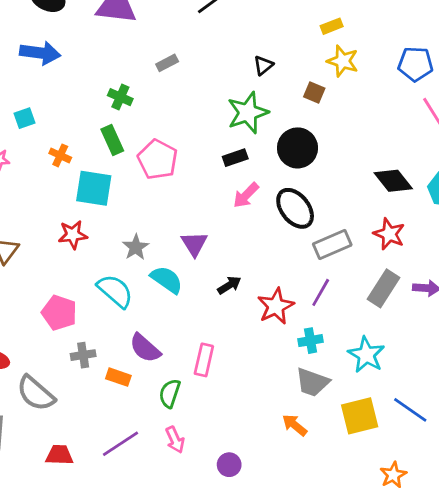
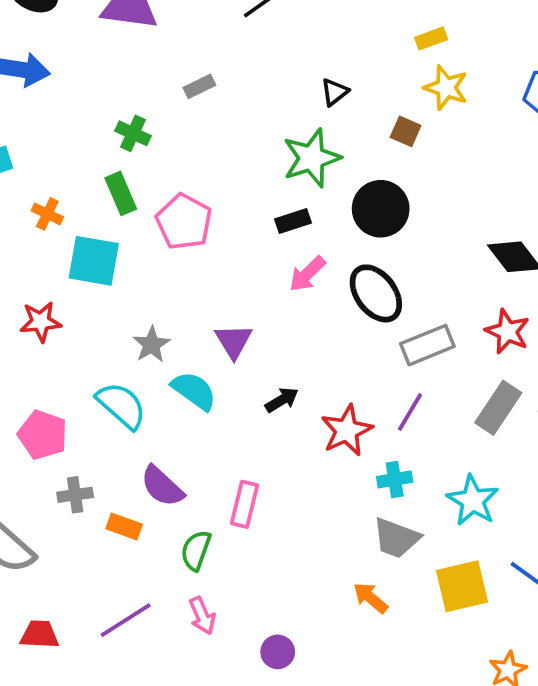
red star: (73, 235) -> (41, 322), moved

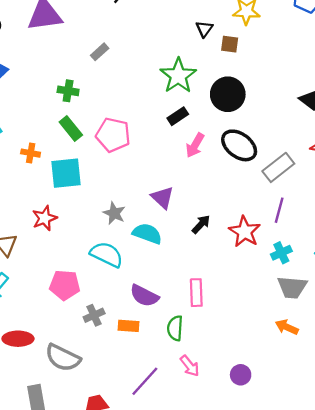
black triangle: (335, 92) -> (204, 29), moved

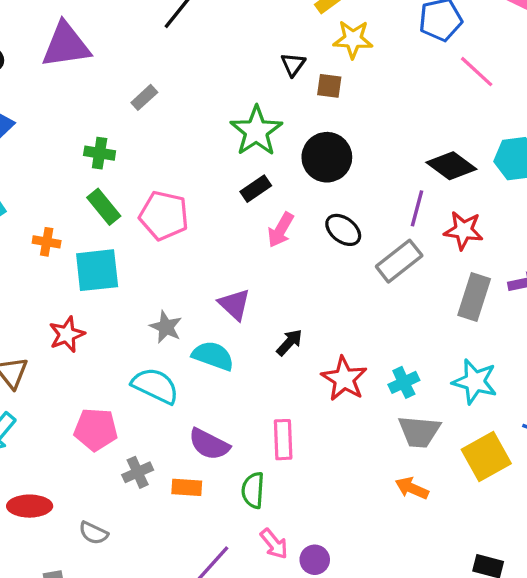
black ellipse: (239, 145) -> (343, 230), size x0.7
purple line: (279, 210) -> (417, 208), moved
red star: (245, 232) -> (344, 379), moved
gray semicircle: (63, 358) -> (93, 533), size x0.6
purple circle: (241, 375) -> (315, 560), moved

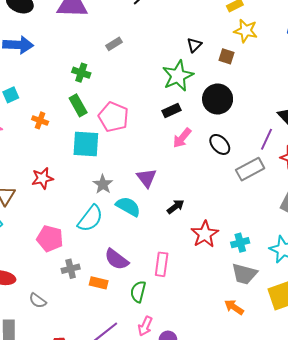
black triangle: (293, 64) -> (194, 45), moved
cyan square: (97, 270) -> (86, 144), moved
cyan semicircle: (155, 386) -> (90, 219), turned 92
pink arrow: (274, 544) -> (145, 326), turned 54

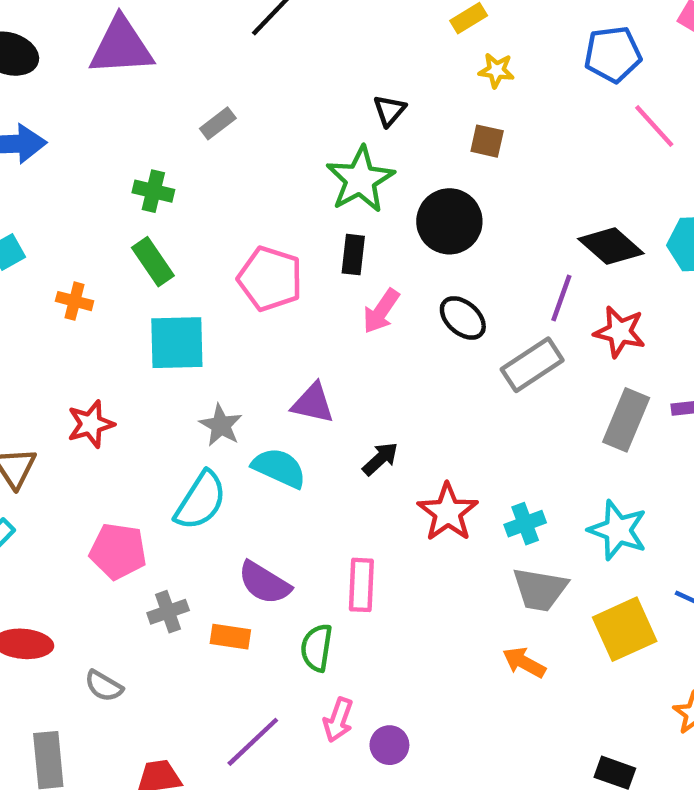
yellow star: (246, 31) -> (496, 70), size x0.7
brown square: (227, 56) -> (487, 141), moved
black rectangle: (171, 110) -> (353, 255), turned -54
pink pentagon: (113, 117) -> (270, 279), moved
purple triangle: (147, 178) -> (313, 403), turned -35

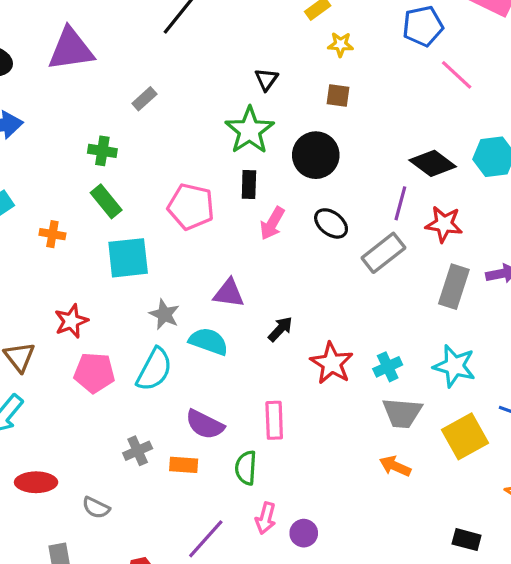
pink pentagon: (118, 551) -> (94, 373), moved

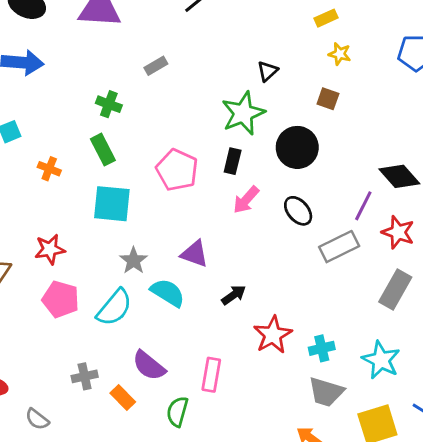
orange rectangle: (184, 465) -> (123, 397), turned 30

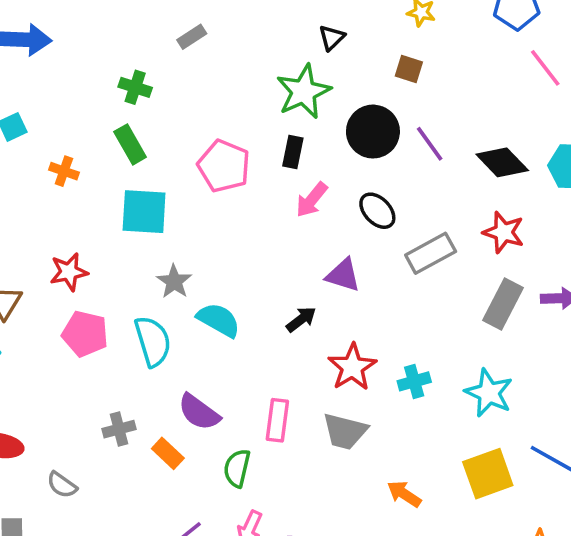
purple line: (363, 206) -> (430, 144), moved, turned -60
purple triangle: (195, 254) -> (343, 275), moved
cyan semicircle: (114, 308) -> (153, 341), turned -54
gray trapezoid: (326, 392) -> (345, 431), moved

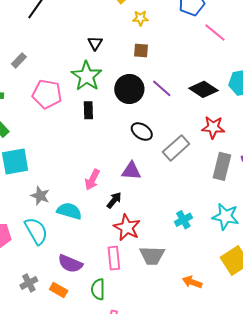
pink pentagon: (224, 166) -> (47, 94), moved
pink arrow: (312, 200) -> (92, 180), moved
red star: (352, 367) -> (127, 227), moved

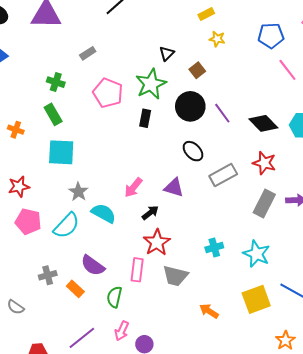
brown square: (141, 50) -> (197, 70), moved, turned 35
cyan semicircle: (36, 231) -> (66, 226), turned 60

